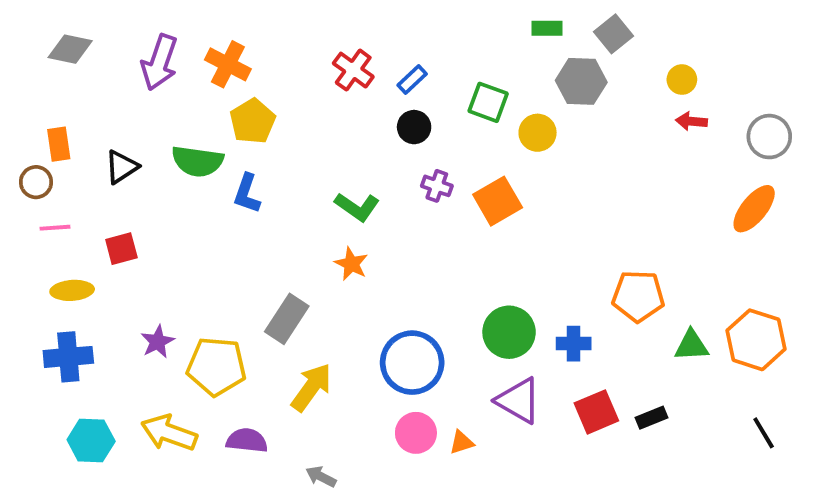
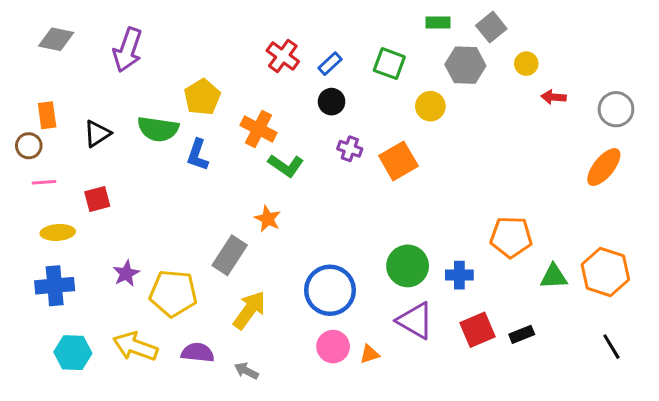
orange cross: (228, 64) -> (259, 129), moved
yellow circle: (682, 80) -> (526, 64), moved
green square: (488, 102) -> (389, 64), moved
orange star: (351, 264) -> (268, 219), moved
gray arrow: (321, 477) -> (246, 371), moved

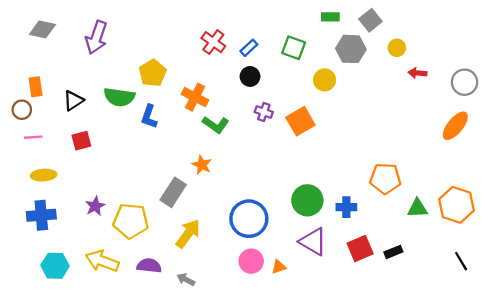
red square: (97, 199) -> (81, 141), moved

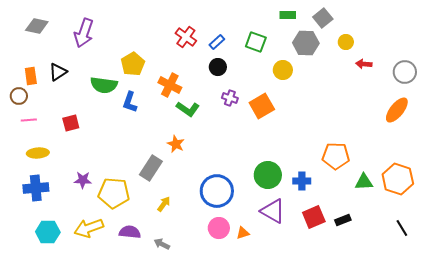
black triangle: (73, 101) -> (58, 72), moved
purple star: (95, 206) -> (83, 180), turned 30
yellow arrow: (188, 234) -> (164, 204), size x0.6
yellow arrow: (102, 261) -> (89, 228), turned -40

